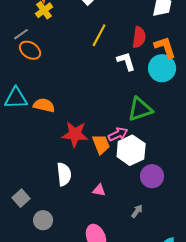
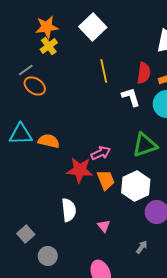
yellow line: (99, 35) -> (104, 71), turned -40
pink arrow: (118, 134) -> (101, 153), moved
pink triangle: (99, 190) -> (104, 226), turned 40

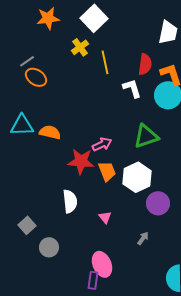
yellow cross: (49, 46) -> (80, 47), moved

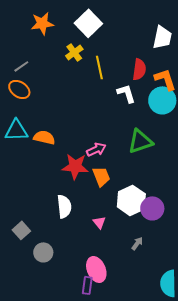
orange ellipse: (36, 77) -> (19, 89), moved
white hexagon: (137, 177) -> (131, 200), moved

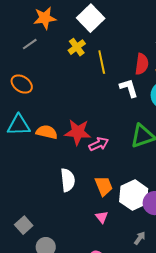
gray line: (21, 66) -> (30, 44), moved
red star: (75, 166) -> (78, 132), moved
orange trapezoid: (101, 176) -> (104, 186), moved
white semicircle: (64, 206) -> (68, 180), moved

